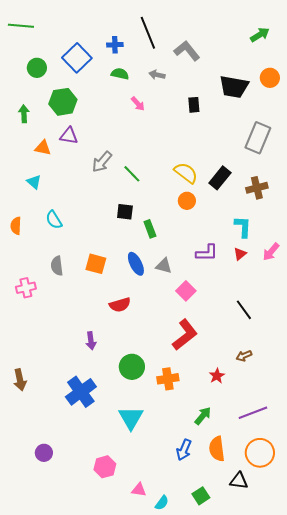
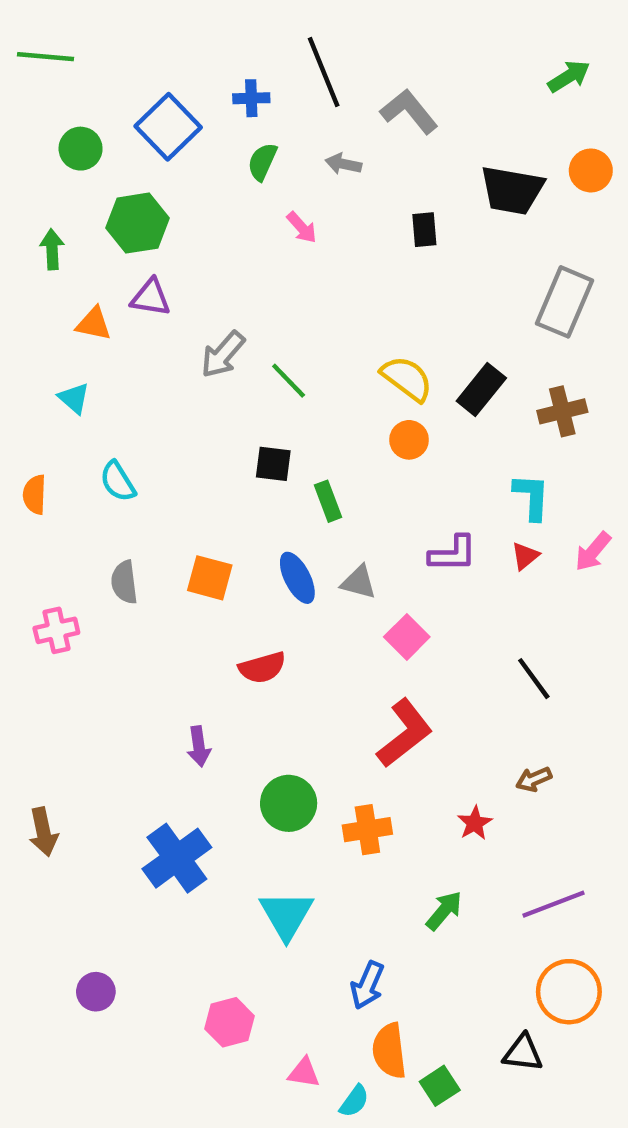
green semicircle: (120, 74) -> (262, 162), turned -78
orange semicircle: (217, 449) -> (389, 1051), moved
blue arrow: (184, 450) -> (367, 985), moved

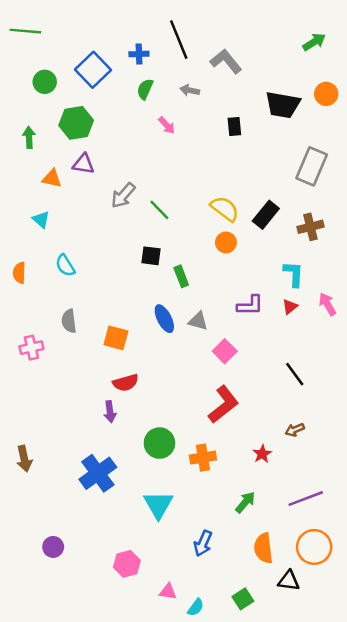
pink arrow: (593, 552) -> (327, 304), turned 110
orange square: (210, 578) -> (116, 338), moved
red semicircle: (262, 668) -> (126, 383), moved
orange semicircle: (389, 1051) -> (263, 548), moved

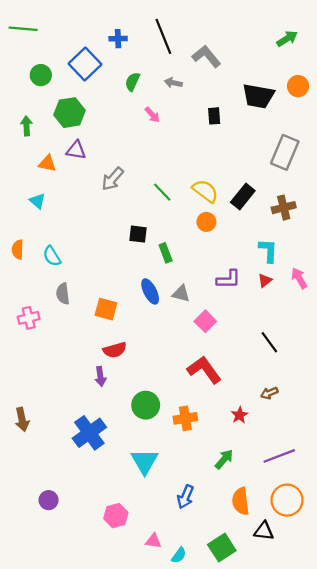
blue cross: (139, 54) -> (118, 39), moved
green line: (159, 210) -> (162, 192), moved
cyan semicircle: (65, 265) -> (52, 256), moved
red L-shape: (224, 404) -> (204, 370), turned -88
green square: (243, 599) -> (222, 548), size x1.4

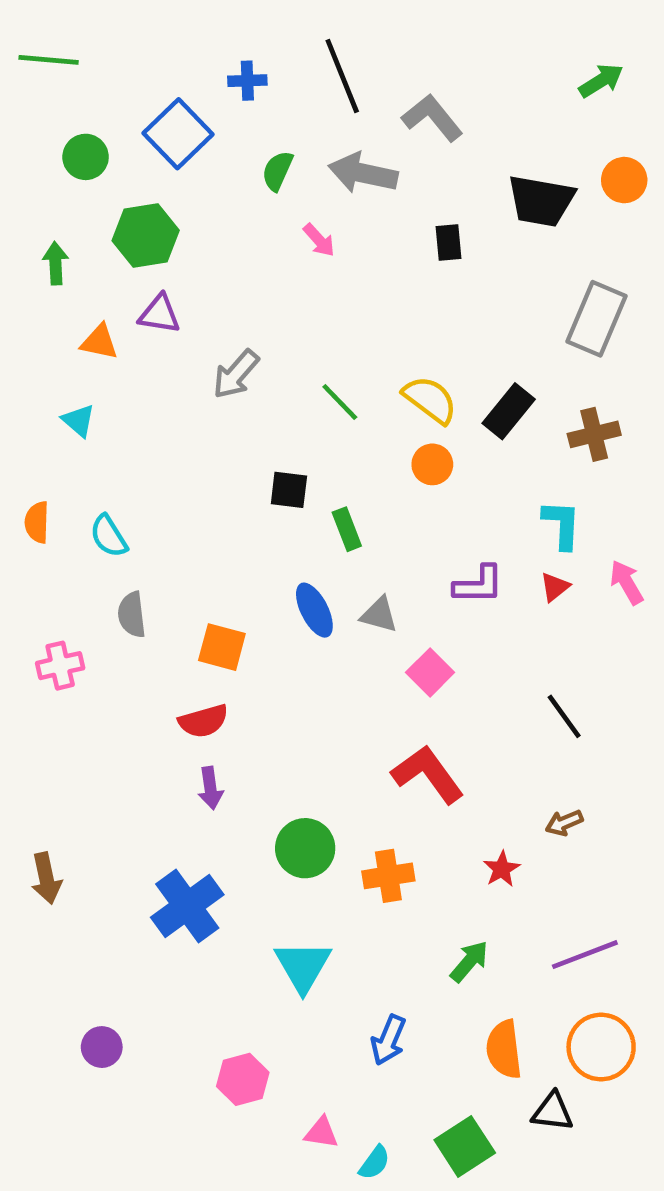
gray arrow: (173, 83) -> (363, 173), size x1.8
red semicircle: (115, 350) -> (203, 721), moved

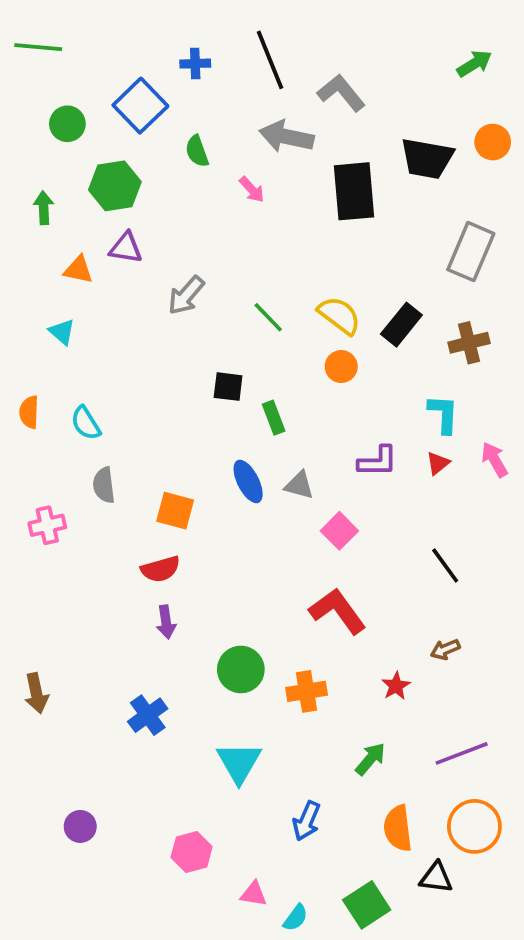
green semicircle: (277, 171) -> (197, 151), moved, turned -44
black rectangle: (448, 242) -> (354, 191), size x2.0
blue cross: (187, 906) -> (148, 715), size x0.7

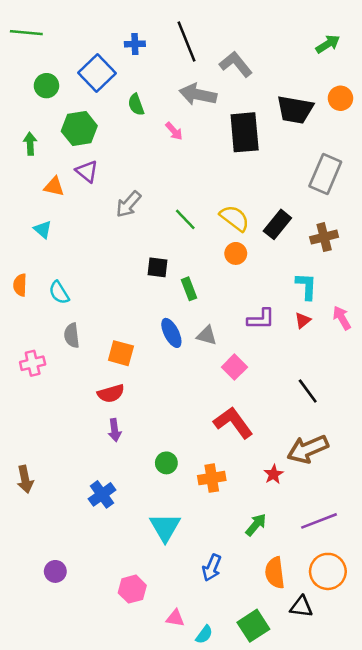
purple triangle: (126, 248) -> (87, 171), turned 30
brown arrow: (445, 649) -> (308, 449), size x2.0
green circle: (241, 669) -> (166, 463), size x0.7

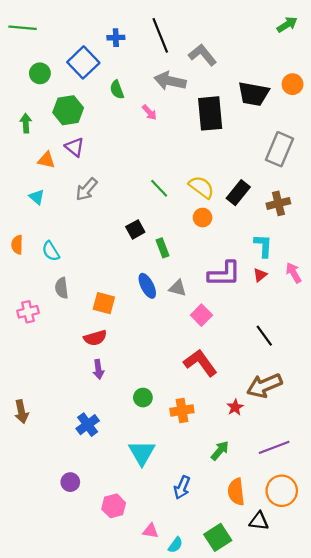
green arrow: (328, 44) -> (287, 25), moved
gray arrow: (128, 204) -> (87, 189), moved
black square: (158, 267) -> (135, 229), turned -36
purple L-shape: (261, 319) -> (224, 274), size x1.4
purple circle: (55, 571) -> (70, 482), moved

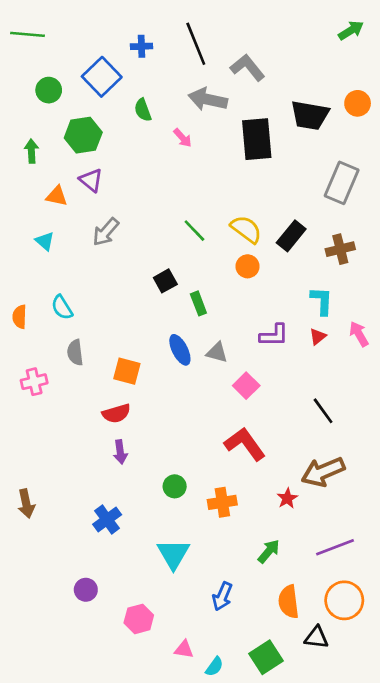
orange semicircle: (17, 245) -> (20, 317), moved
purple L-shape: (224, 274) -> (274, 335), size x0.7

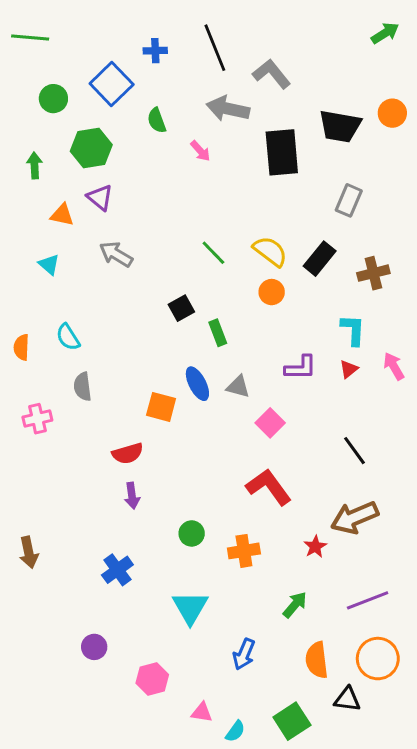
gray rectangle: (342, 183) -> (349, 200), moved, size x0.7
gray arrow: (106, 232) -> (116, 254), turned 80
orange square: (127, 371) -> (161, 407), moved

